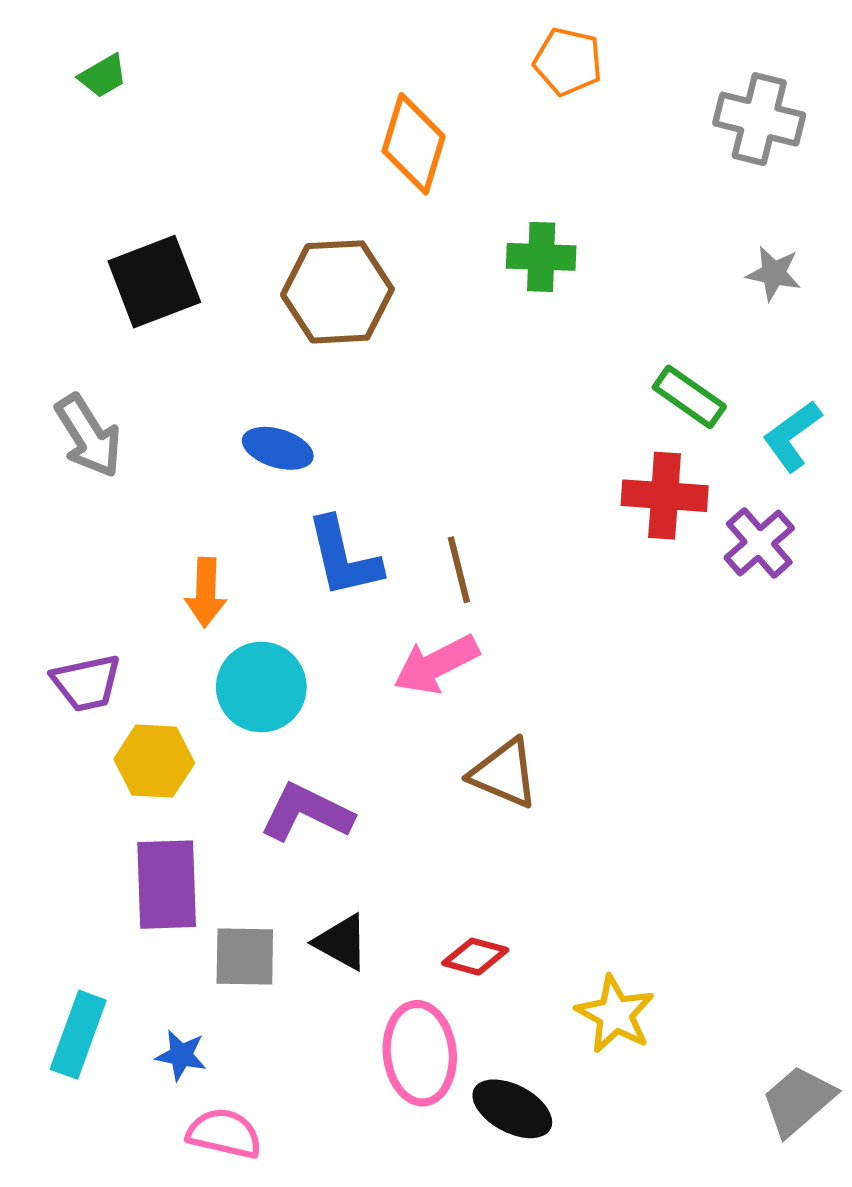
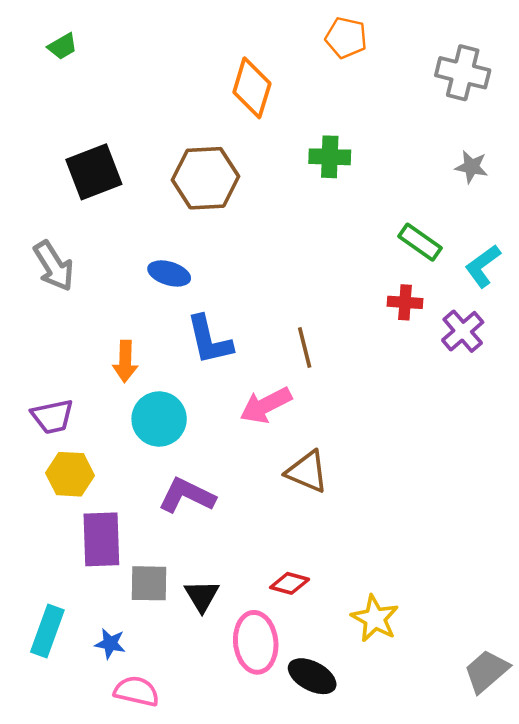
red cross: (665, 496) -> (405, 302), size x0.7
brown line: (459, 570) -> (305, 347), moved
yellow hexagon: (154, 761) -> (70, 474), moved
black triangle: (342, 942) -> (202, 596), moved, turned 30

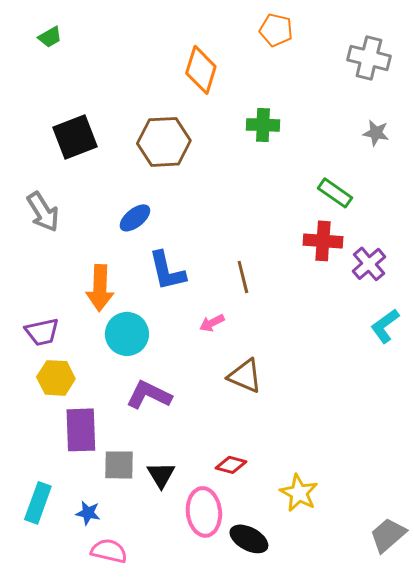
cyan L-shape: (483, 266) -> (385, 326), moved
blue ellipse: (169, 273) -> (135, 218), turned -56
red cross: (405, 302) -> (323, 241), size x1.4
orange arrow: (125, 361) -> (100, 288), size x1.4
pink arrow: (266, 405) -> (212, 323), size x0.6

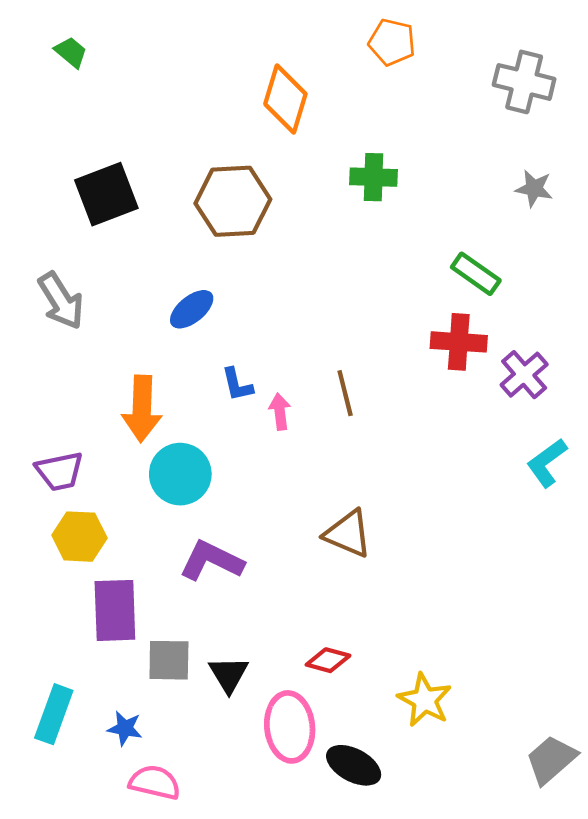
green trapezoid: (50, 37) -> (71, 52), turned -110
blue L-shape: (167, 271) -> (237, 385), size x0.6
pink arrow: (212, 323) -> (280, 412), moved, turned 110

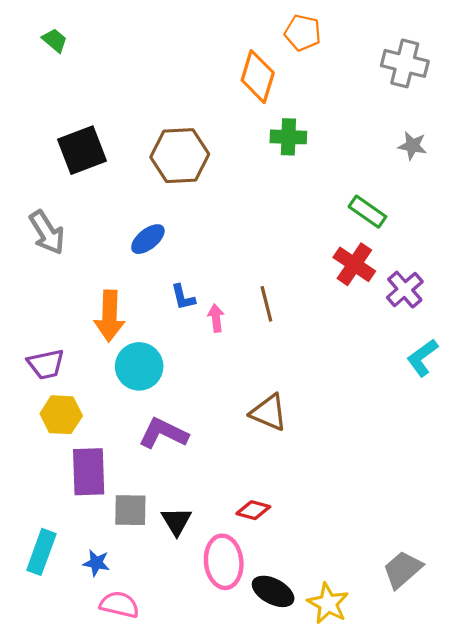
orange diamond: (285, 99) -> (258, 77), moved
red cross: (459, 342) -> (354, 264), turned 30
yellow star: (425, 700) -> (328, 603), moved
gray trapezoid: (551, 760) -> (403, 569), moved

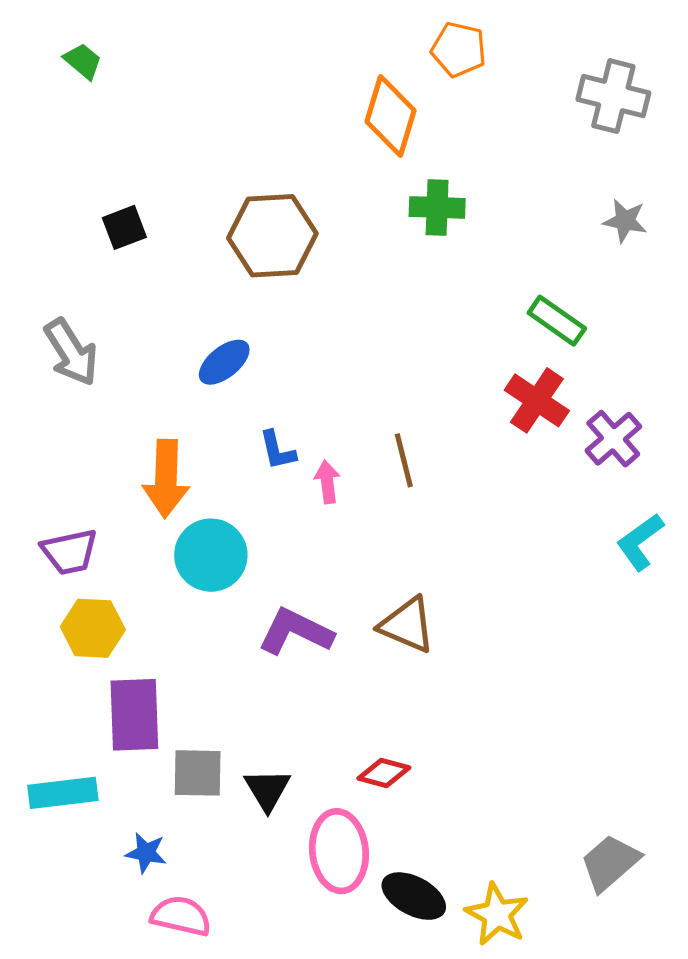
black square: (82, 150) -> (124, 227), size x0.6
purple L-shape: (163, 433) -> (296, 632), moved
cyan rectangle: (41, 552) -> (63, 793), moved, turned 63

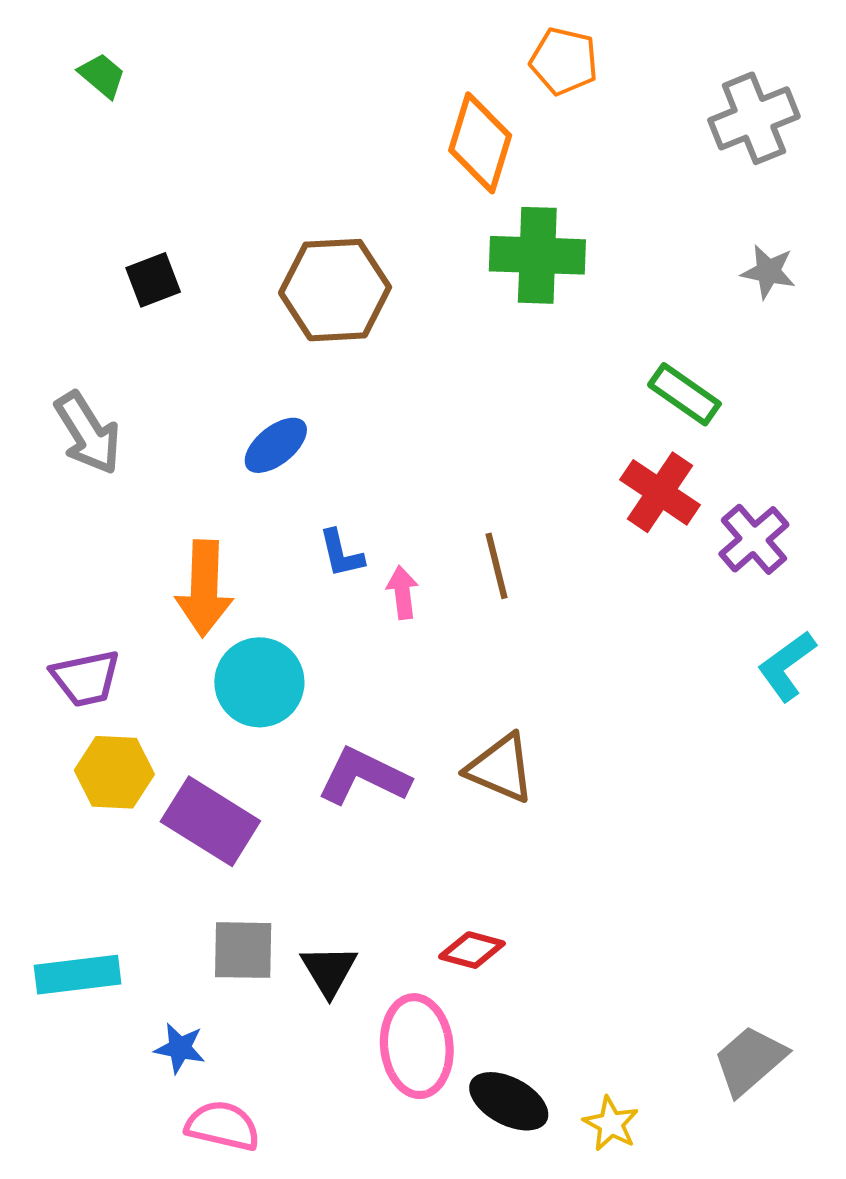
gray cross: (613, 96) -> (754, 118), turned -36
green cross: (437, 207) -> (537, 255), size x1.4
purple rectangle: (134, 715) -> (210, 821), moved, turned -56
yellow star: (497, 914) -> (611, 1124), size x0.7

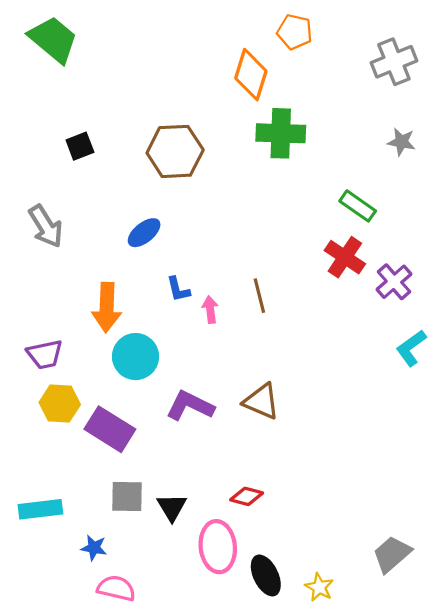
green trapezoid: (102, 75) -> (53, 39), size x2.0
black ellipse: (509, 1101) -> (266, 575), turned 36

